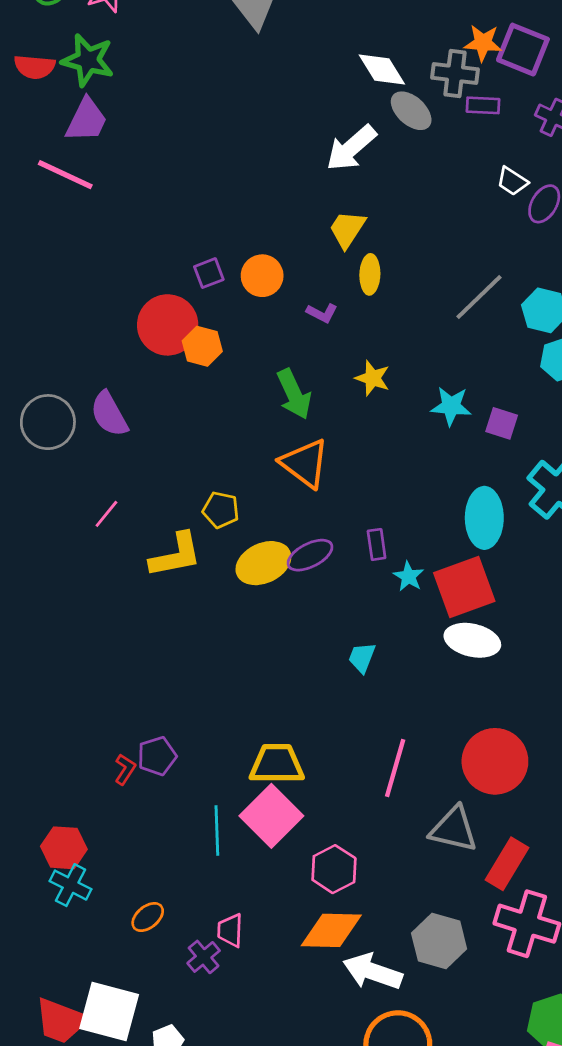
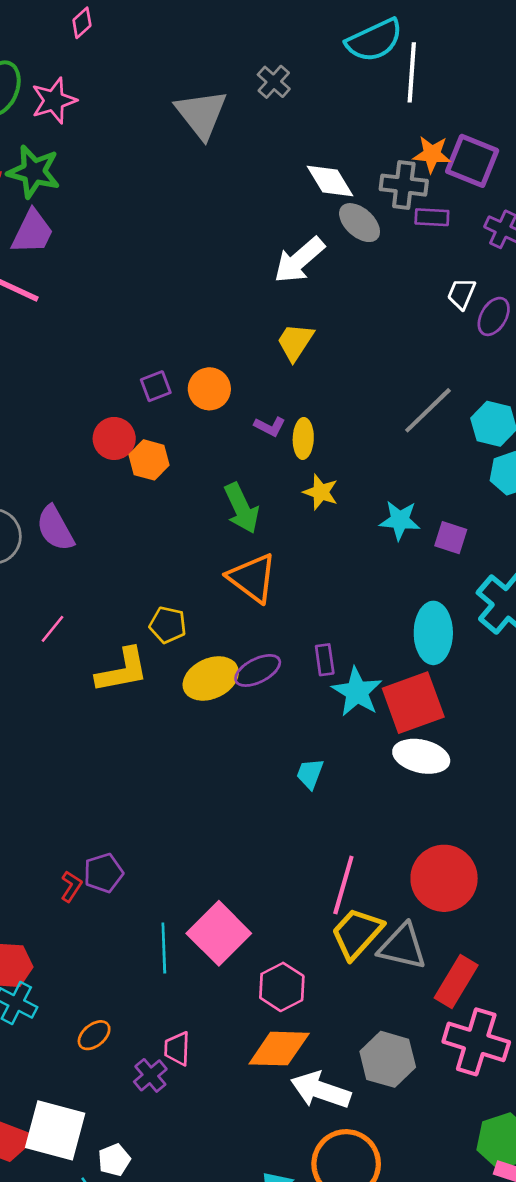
white trapezoid: (512, 181) -> (461, 294), turned 80
yellow ellipse: (370, 274) -> (303, 438), moved
red circle: (168, 325) -> (114, 438), size x0.7
cyan star: (408, 576) -> (357, 692), size x1.6
yellow trapezoid: (277, 764) -> (357, 933), moved, turned -48

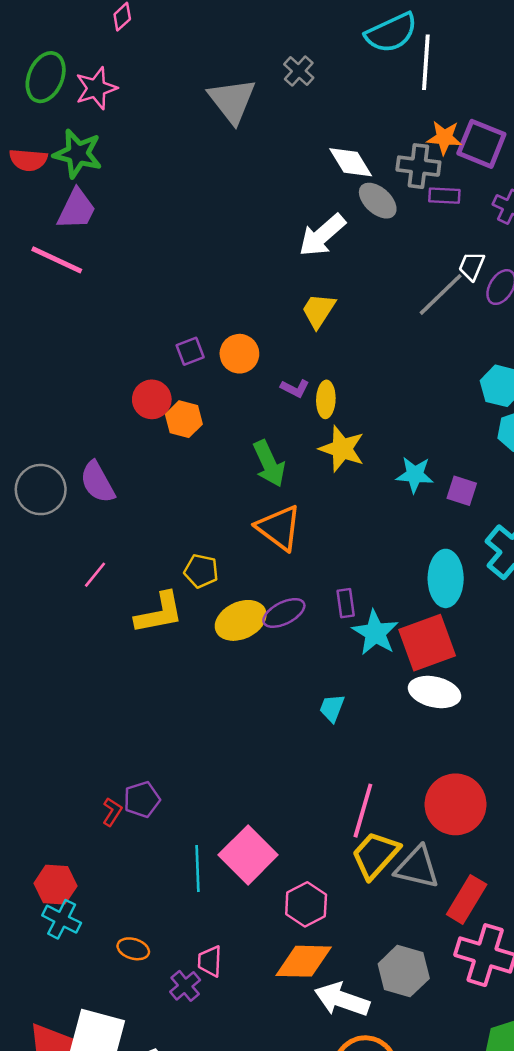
gray line: (428, 410) -> (441, 294), moved
yellow star: (321, 492) -> (342, 449), size x1.4
orange ellipse: (94, 1035) -> (133, 949), turned 56

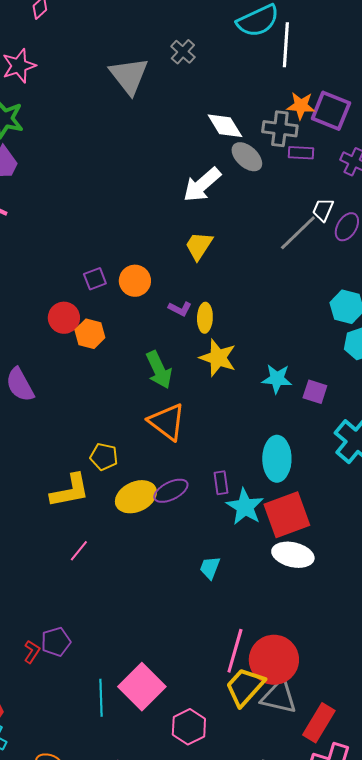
pink line: (95, 575) -> (79, 551), moved
cyan ellipse: (446, 578) -> (277, 459), moved
red circle: (456, 804) -> (274, 660), moved

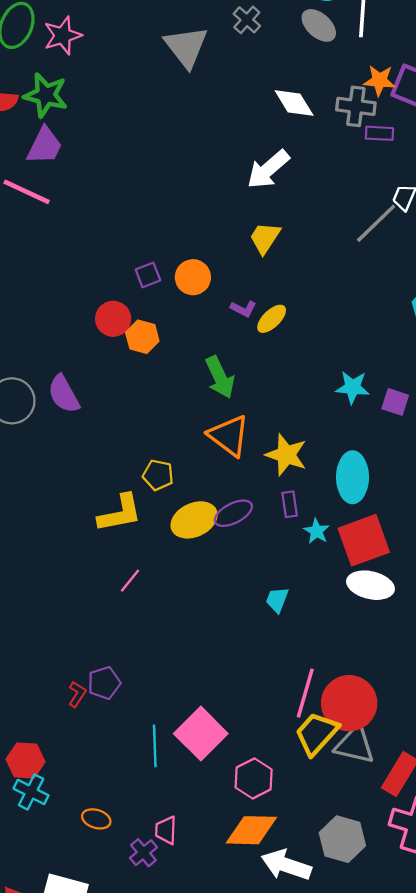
gray ellipse: (247, 157) -> (319, 25), moved
yellow ellipse: (205, 318) -> (272, 319), turned 44
yellow star: (218, 358) -> (286, 455), moved
cyan star: (245, 507) -> (317, 531), size x0.6

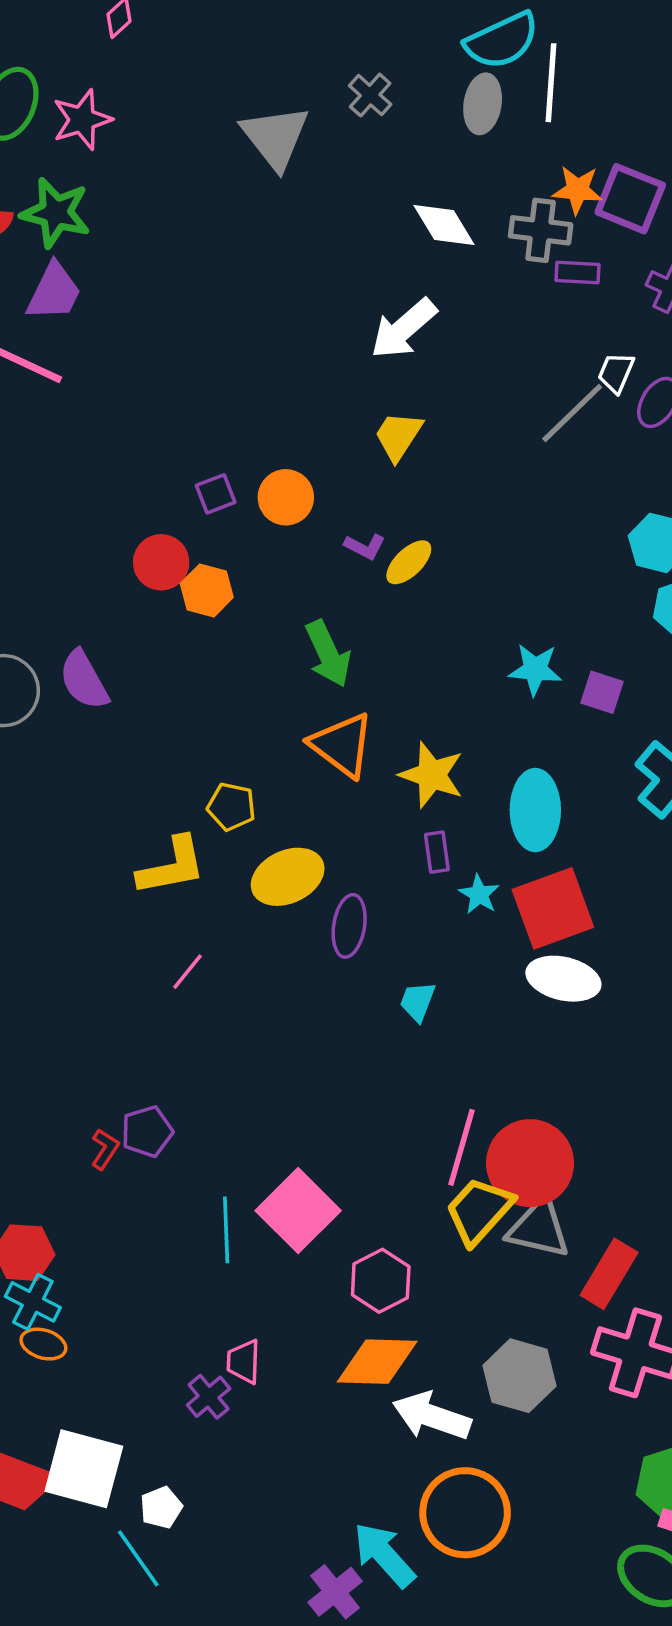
gray ellipse: (319, 25) -> (483, 104), turned 57
purple ellipse: (233, 513) -> (349, 926), moved, turned -54
orange ellipse: (96, 819) -> (43, 1344), moved

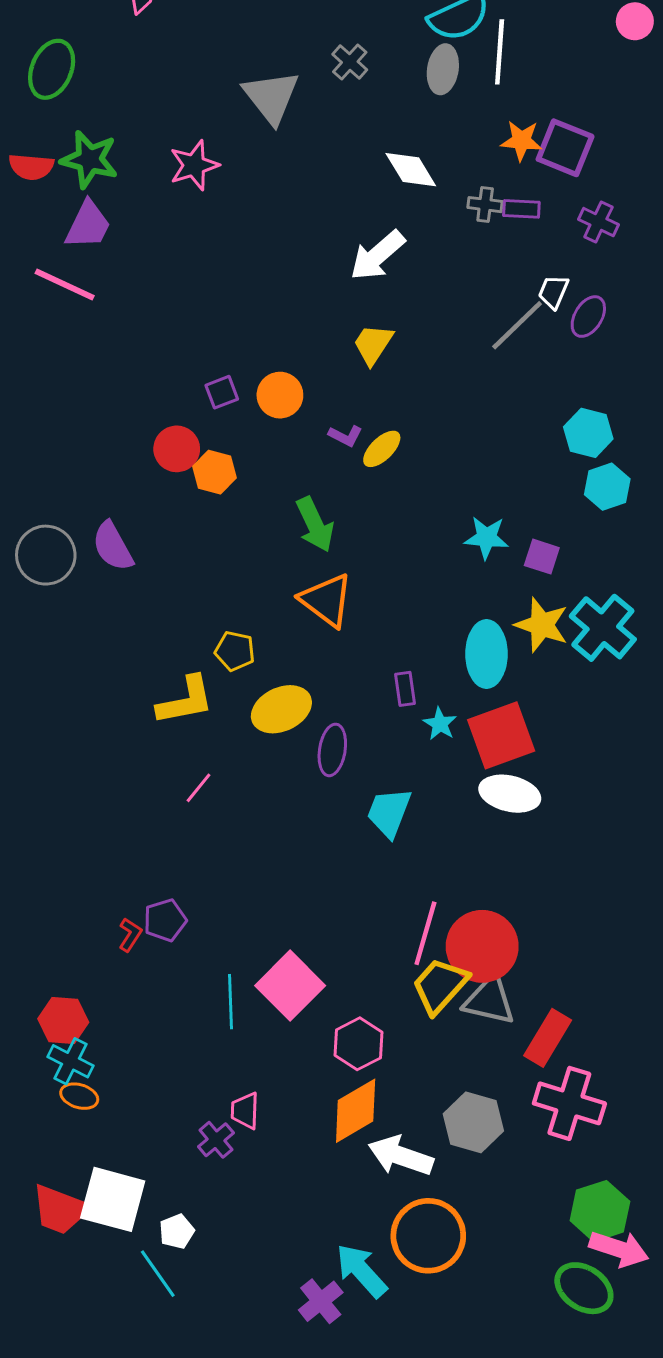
pink star: (82, 120) -> (194, 165), moved
gray cross: (541, 230) -> (485, 205), moved, size x0.7
yellow star: (432, 775) -> (542, 625), moved
cyan trapezoid: (418, 1001) -> (389, 813), size x1.5
orange diamond: (377, 1362) -> (356, 1111), turned -32

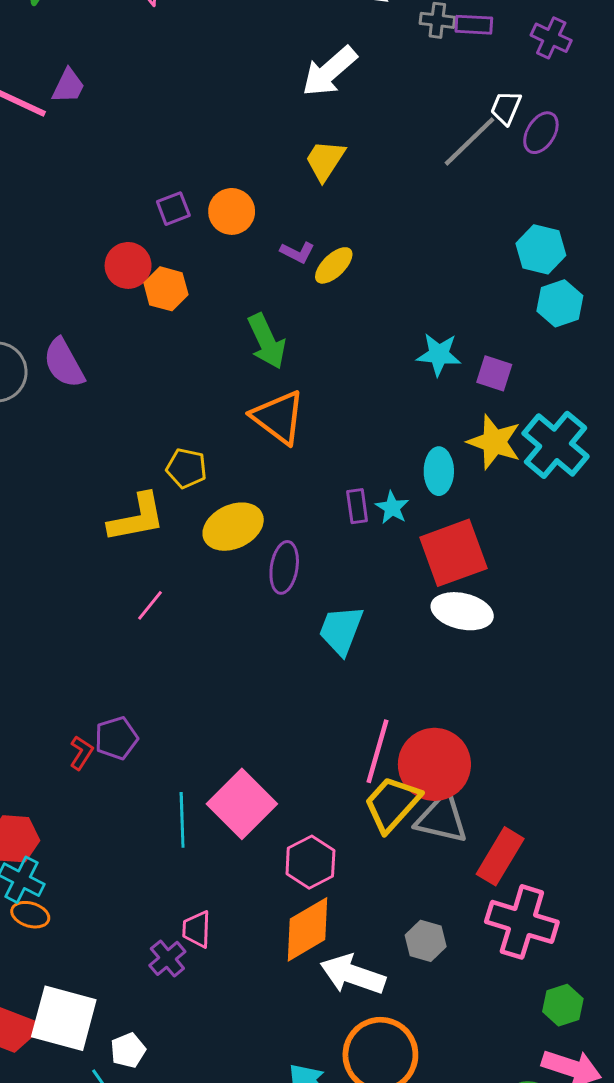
purple trapezoid: (88, 225) -> (68, 86), moved, size x0.7
cyan ellipse: (486, 654) -> (439, 471), size x0.7
cyan star: (440, 724) -> (392, 508), moved
gray hexagon: (473, 1122) -> (426, 941), size x0.7
green hexagon: (600, 1211) -> (563, 1005), moved, size x0.7

